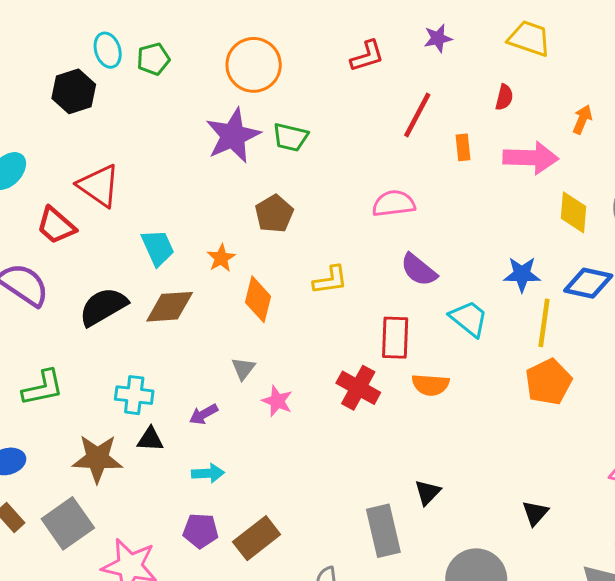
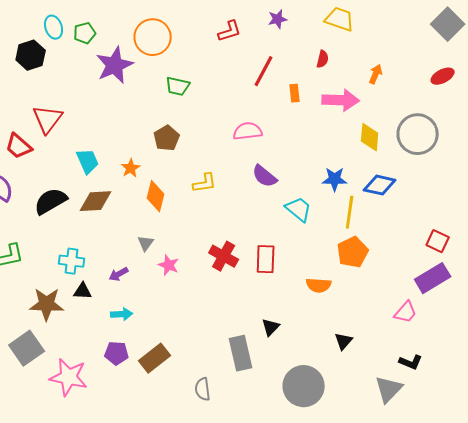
purple star: (233, 136) -> (115, 65), moved
red triangle: (99, 186) -> (48, 119), turned 32
red rectangle: (395, 338) -> (266, 259), moved
orange semicircle: (431, 385) -> (319, 285), moved

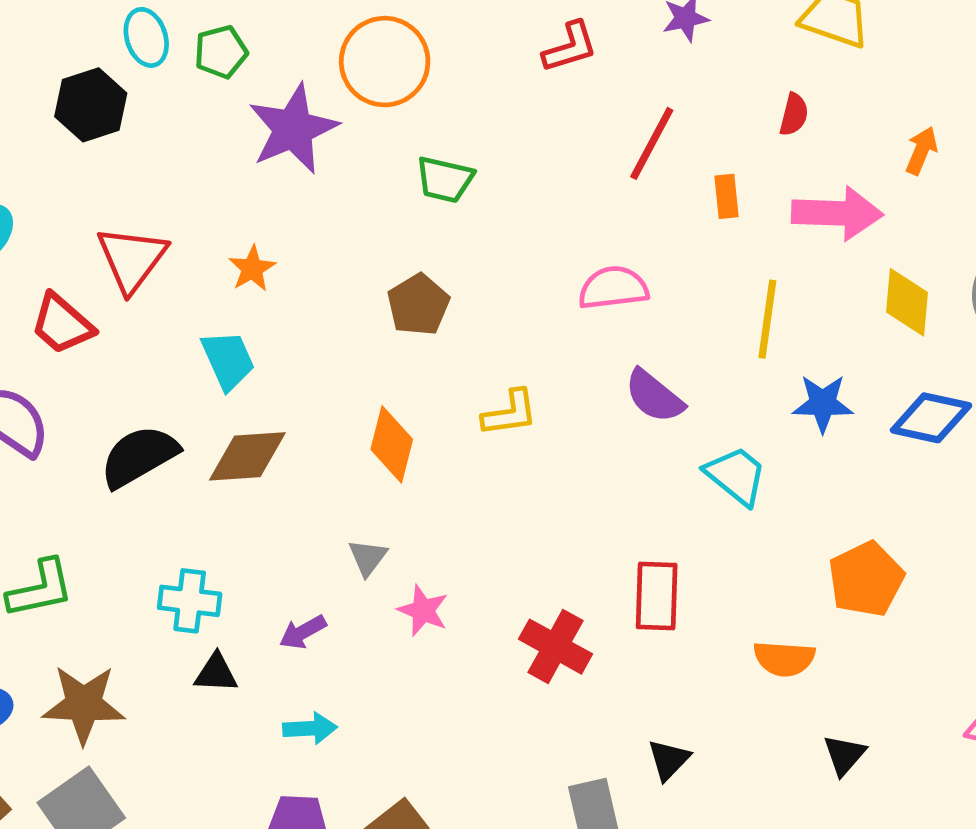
orange star: (131, 168) -> (252, 269), moved
yellow line: (350, 212) -> (767, 319), moved
red cross: (224, 256) -> (556, 647), moved
brown star: (47, 304) -> (84, 704), moved
black triangle: (344, 341) -> (844, 755), moved

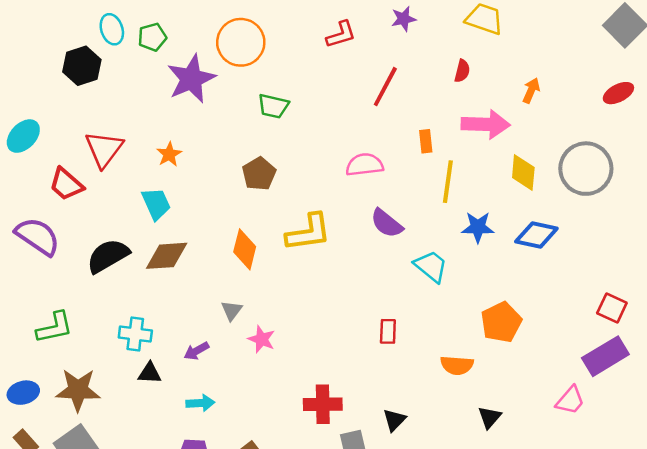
orange rectangle: (726, 196) -> (426, 141), moved
yellow L-shape: (510, 413) -> (308, 232), size x1.5
red rectangle: (657, 596) -> (388, 331), size x0.7
red cross: (556, 647) -> (323, 404), moved, turned -30

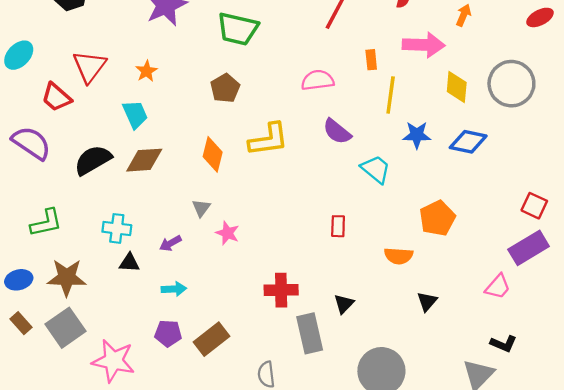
green trapezoid: (273, 106) -> (238, 29), size x1.5

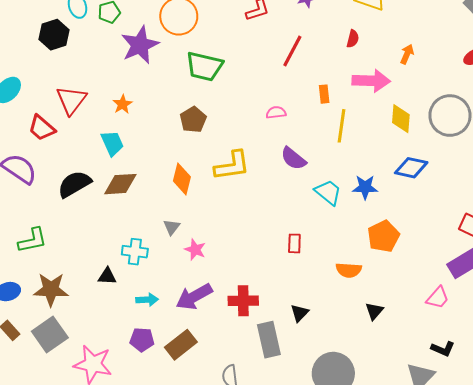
pink semicircle: (318, 80) -> (276, 112), size x0.7
blue star: (417, 135) -> (365, 187), moved
cyan cross: (117, 228) -> (135, 252), moved
purple arrow: (170, 243) -> (194, 297), moved, size x1.8

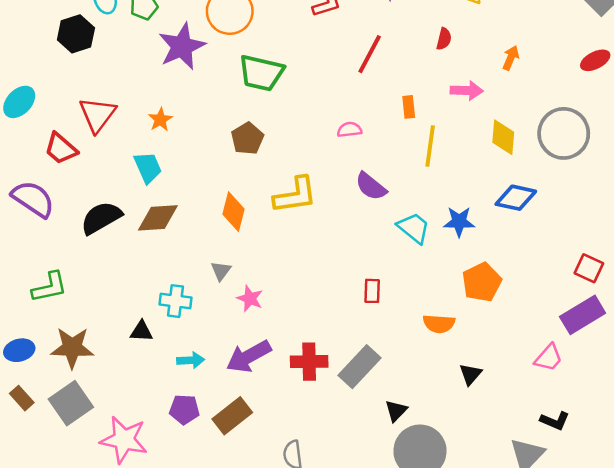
pink arrow: (371, 81) -> (467, 91), size x0.7
black triangle: (300, 313) -> (396, 411), moved
gray rectangle: (269, 340) -> (360, 367), moved, turned 56

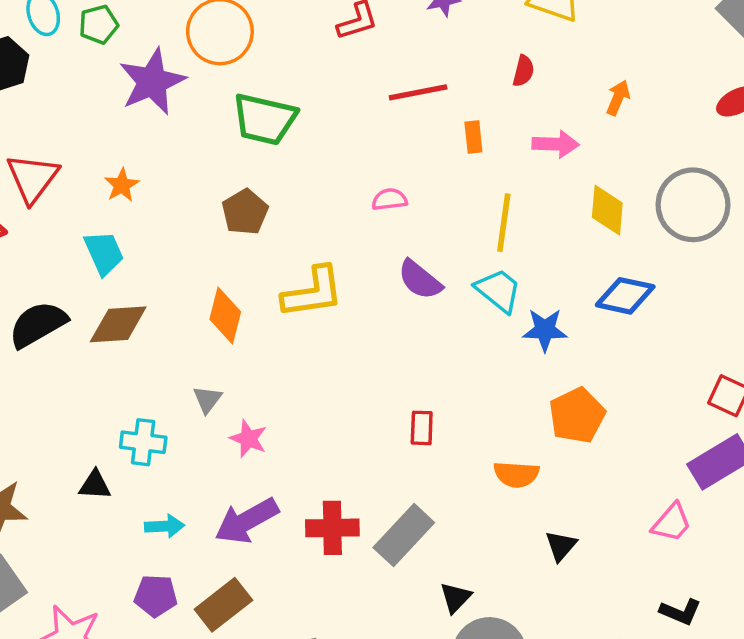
red line: (370, 54) -> (418, 92), turned 51
orange rectangle: (409, 107) -> (473, 137), moved
cyan trapezoid: (414, 228) -> (498, 290), moved

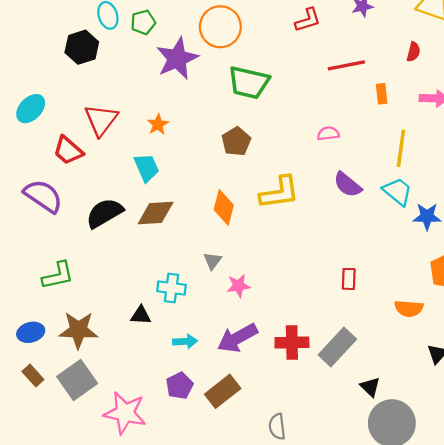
pink star: (248, 439) -> (239, 286), turned -30
purple pentagon: (156, 596) -> (179, 386), turned -30
black triangle: (456, 598) -> (370, 387), turned -30

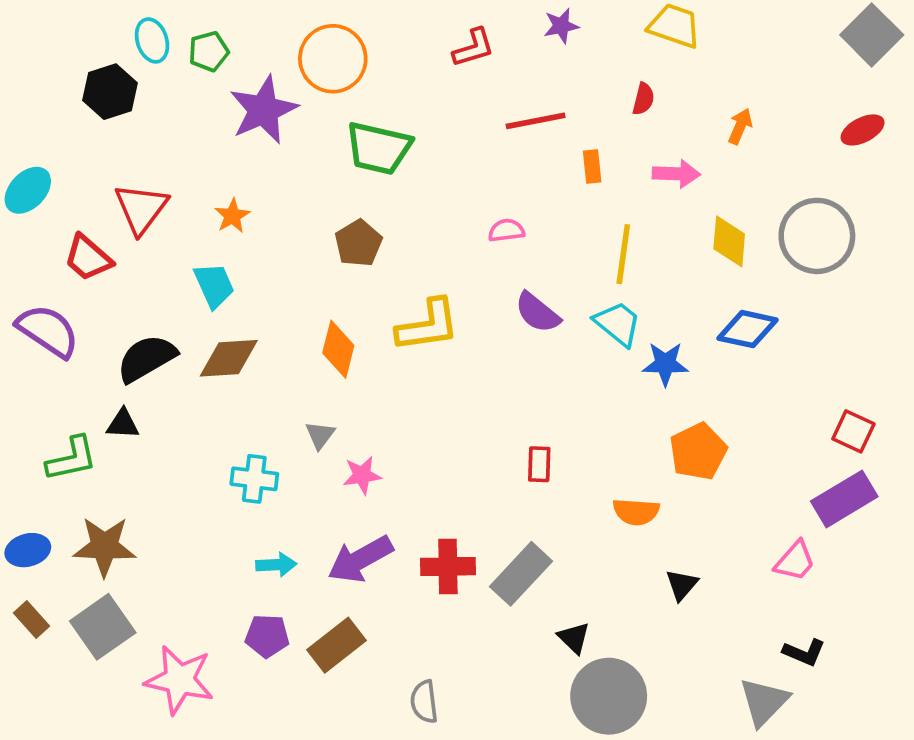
black triangle: (141, 315) -> (123, 424), moved
purple pentagon: (179, 386) -> (267, 636), turned 30

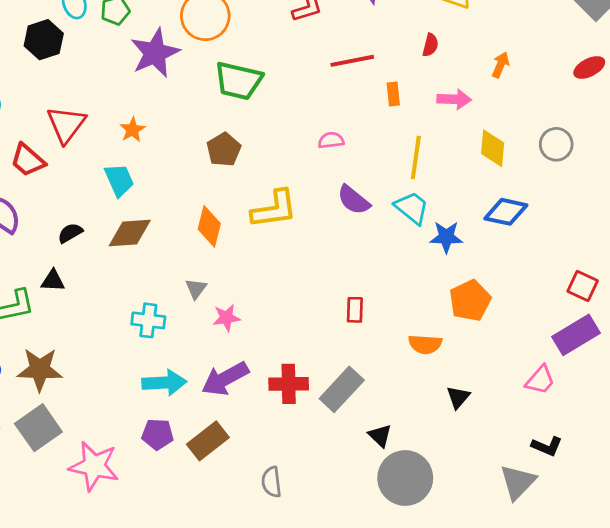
gray circle: (817, 236) -> (556, 144), size x0.6
black semicircle: (147, 358) -> (70, 233), size x0.6
cyan arrow: (276, 565) -> (164, 383), size x1.5

